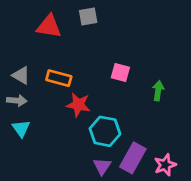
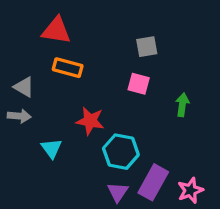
gray square: (88, 17) -> (147, 47), moved
orange rectangle: (59, 78) -> (68, 68), moved
cyan triangle: (21, 129) -> (51, 148), moved

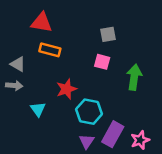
green arrow: (182, 105) -> (134, 77), size x1.5
red star: (90, 121) -> (66, 89), turned -30

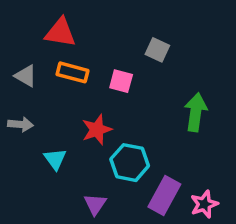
gray square: (108, 34) -> (157, 50), turned 35
pink square: (102, 62) -> (121, 81), moved
gray triangle: (18, 64) -> (26, 76), moved
purple triangle: (87, 141) -> (95, 204), moved

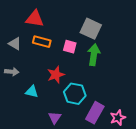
gray square: (157, 50) -> (91, 29), size x1.5
green arrow: (196, 112) -> (94, 55), moved
cyan triangle: (55, 159) -> (32, 92), turned -40

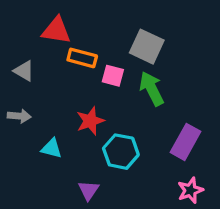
orange rectangle: (42, 42) -> (82, 58), moved
green arrow: (94, 55) -> (152, 89), turned -35
purple rectangle: (95, 113) -> (186, 142), moved

